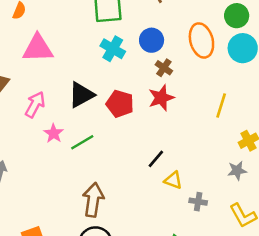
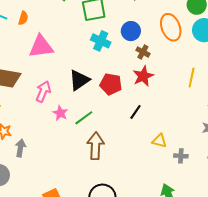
black line: (156, 159) -> (136, 112), moved
brown arrow: (93, 200) -> (96, 146), moved

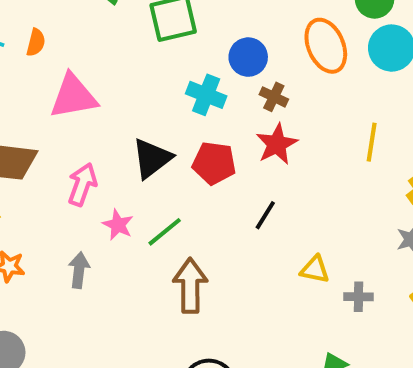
cyan cross: (101, 41) -> (206, 95), moved
gray arrow: (20, 148) -> (79, 270), moved

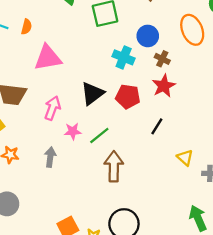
pink star: (118, 225) -> (73, 131), turned -30
yellow triangle: (315, 269) -> (185, 158), turned 30

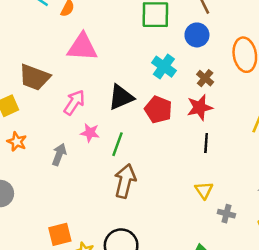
blue circle: (148, 36) -> (197, 35), moved
black line: (157, 126) -> (206, 143), moved, turned -42
green line: (99, 136) -> (117, 144), turned -45

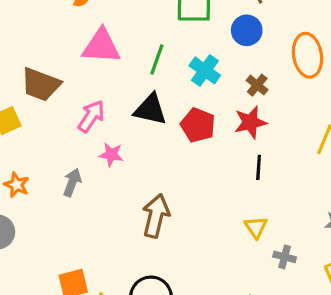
black triangle: (121, 97) -> (150, 109), turned 36
orange star: (17, 142) -> (17, 185), moved
green line: (117, 144) -> (157, 59), moved

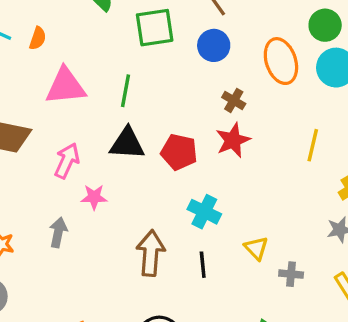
cyan cross: (205, 70) -> (204, 212), moved
black line: (259, 167) -> (203, 265), moved

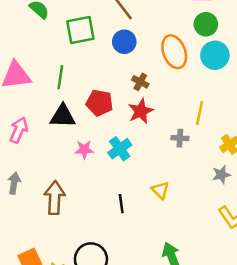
red pentagon: (179, 152) -> (99, 103), moved
pink star: (94, 197) -> (84, 150), moved
cyan cross: (204, 212) -> (120, 149), moved, turned 30
brown arrow: (151, 253) -> (55, 198), moved
gray cross: (291, 274) -> (180, 138), moved

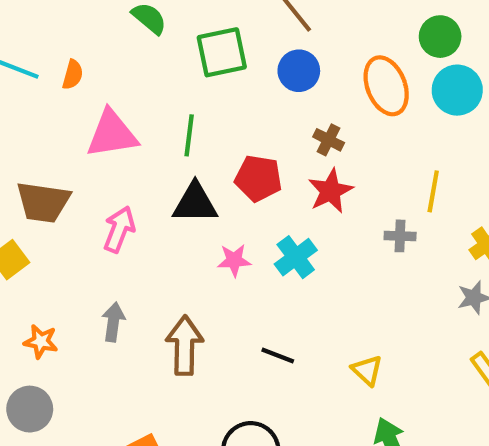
yellow triangle: (160, 190) -> (367, 370), moved
black line: (121, 204) -> (278, 356), moved, turned -60

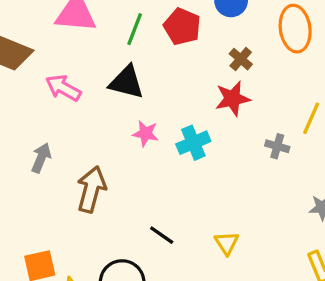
red pentagon: (258, 178) -> (182, 27), moved
pink arrow: (119, 229) -> (63, 88), turned -96
black line: (278, 356) -> (162, 235), moved

